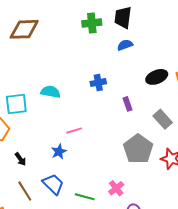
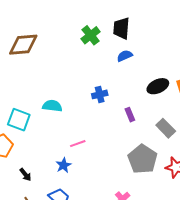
green cross: (92, 23) -> (91, 35), turned -30
cyan square: (16, 104) -> (19, 120), turned 30

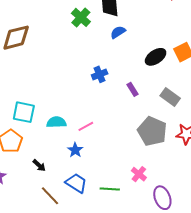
cyan semicircle: (52, 106) -> (56, 122), moved

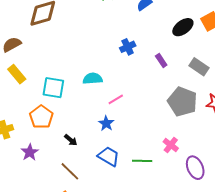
cyan semicircle: (56, 122) -> (93, 79), moved
brown line: (50, 196) -> (70, 171), moved

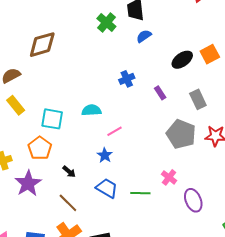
gray rectangle: (199, 67) -> (198, 99), turned 30
purple star: (30, 152) -> (28, 183), size x1.5

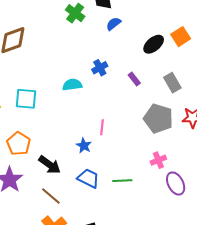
cyan semicircle: (92, 110) -> (72, 85), moved
cyan square: (52, 119) -> (26, 99), moved
pink line: (115, 131) -> (102, 127), moved, turned -49
black arrow: (69, 172) -> (50, 165), size x1.6
pink cross: (169, 177) -> (158, 160), moved, turned 35

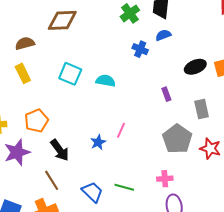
blue cross: (100, 68) -> (140, 49), moved, turned 35
cyan square: (26, 99) -> (70, 74), moved
blue trapezoid: (88, 178) -> (92, 192), moved

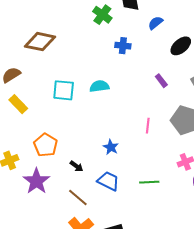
brown diamond: (62, 20) -> (40, 42), turned 32
blue semicircle: (163, 35) -> (155, 23), moved
pink line: (121, 130) -> (148, 126), moved
black arrow: (60, 150) -> (77, 166), size x0.6
blue trapezoid: (92, 192) -> (108, 181), moved

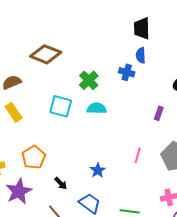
green cross: (102, 15) -> (89, 80), moved
blue semicircle: (155, 23) -> (141, 55), moved, turned -63
purple rectangle: (161, 81) -> (159, 113), turned 48

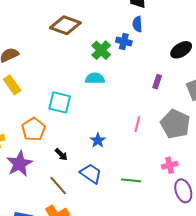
brown diamond: (46, 54) -> (65, 25), moved
green cross: (89, 80) -> (101, 50), moved
cyan square: (61, 106) -> (60, 102), moved

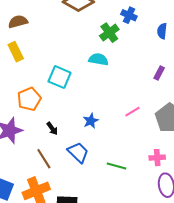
blue semicircle: (137, 24) -> (162, 31), moved
blue cross: (124, 42) -> (129, 15), moved
pink line: (137, 124) -> (132, 112), turned 35

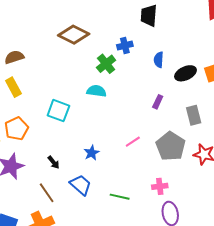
blue cross: (129, 15) -> (125, 45), turned -35
orange pentagon: (29, 99) -> (17, 129), moved

